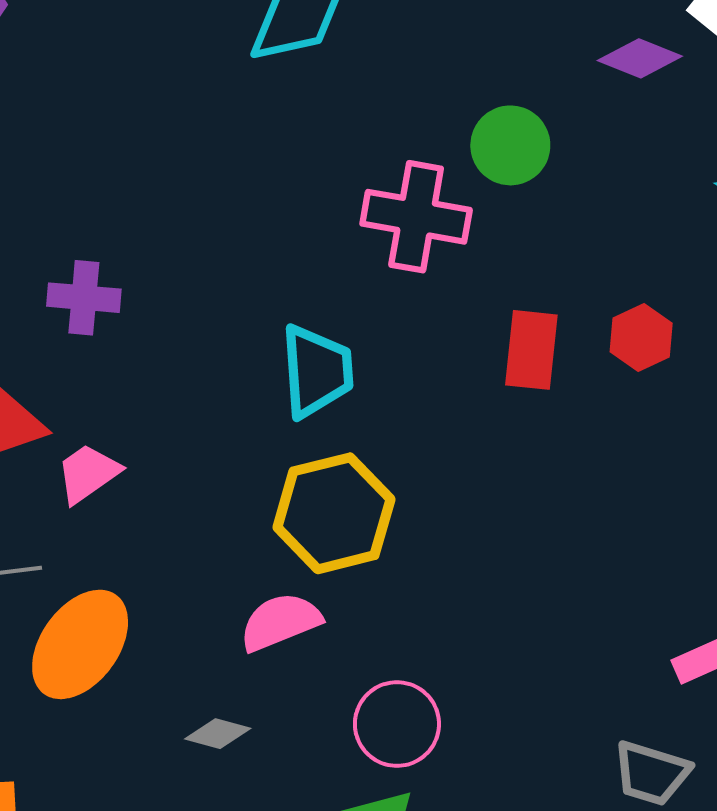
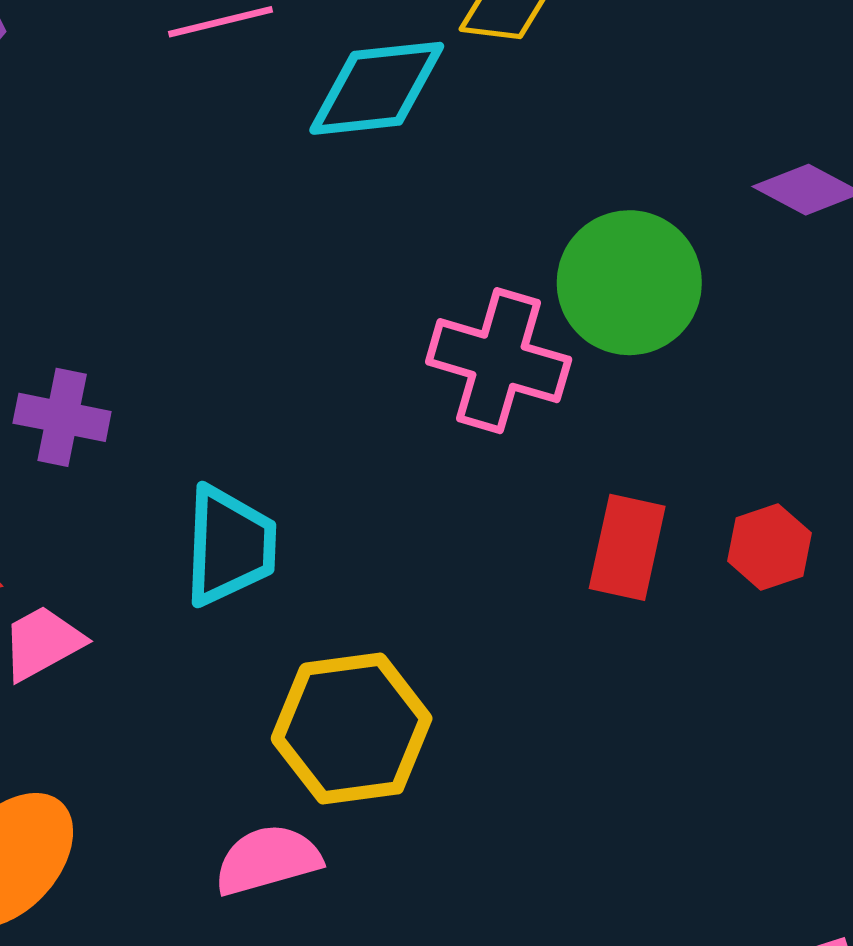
green circle: (510, 145) -> (629, 283), size x1.4
cyan trapezoid: (317, 371) -> (230, 546), moved

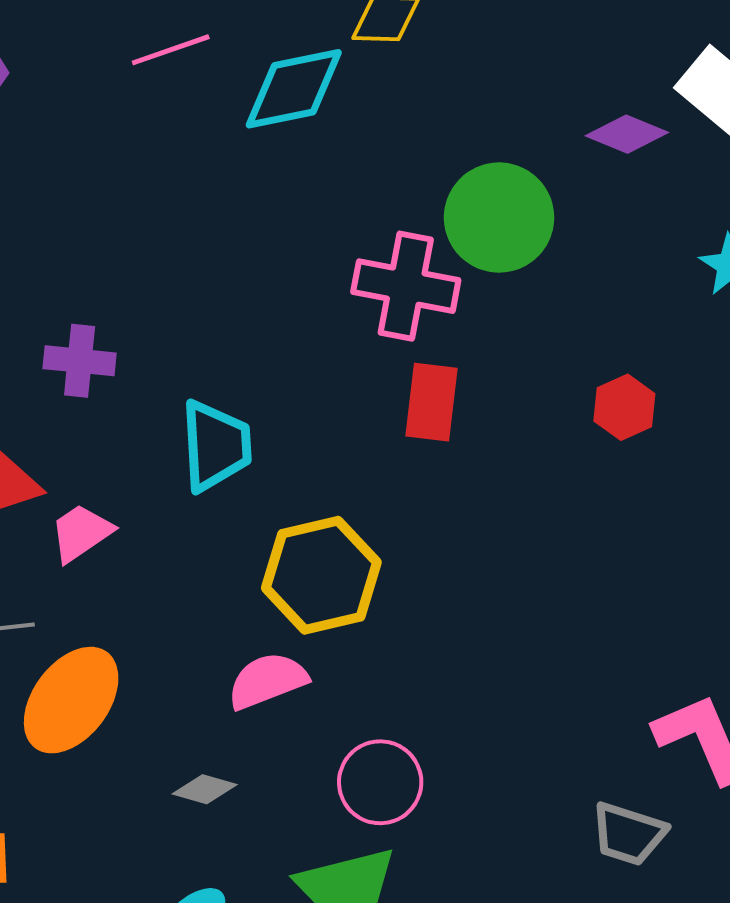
red rectangle: (627, 547) -> (431, 402), moved

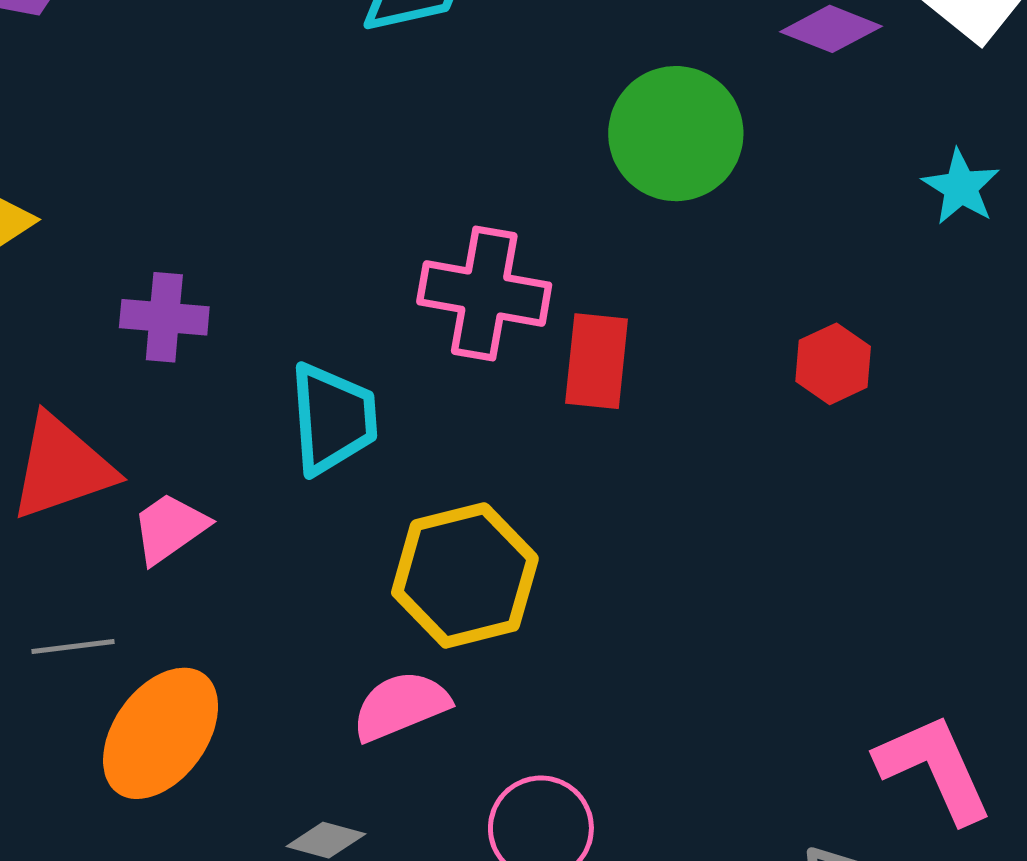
pink cross: (406, 286) -> (484, 293), moved

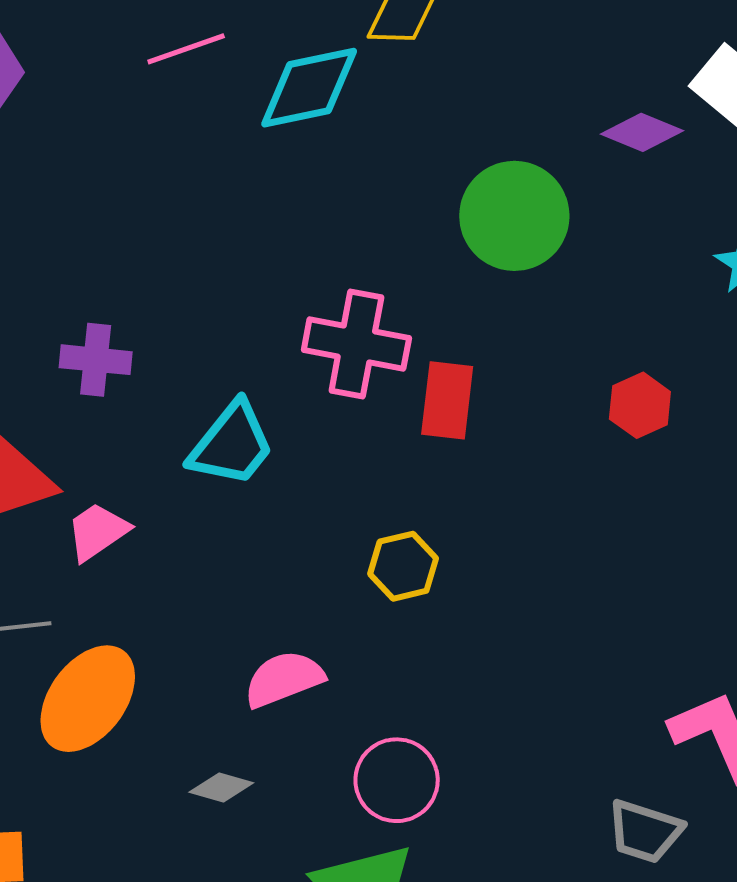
cyan trapezoid: (333, 419) -> (232, 444), turned 42
yellow hexagon: (465, 575) -> (403, 566), moved, size x0.6

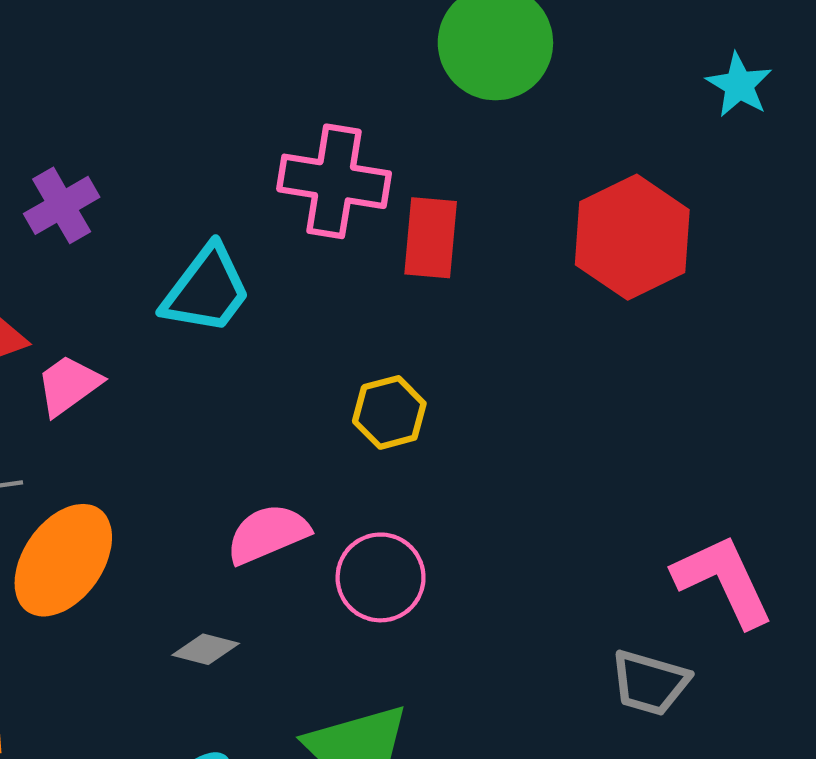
purple cross: (96, 360) -> (62, 205), turned -34
red hexagon: (640, 405) -> (632, 237), size x1.8
pink circle: (397, 780) -> (381, 577), moved

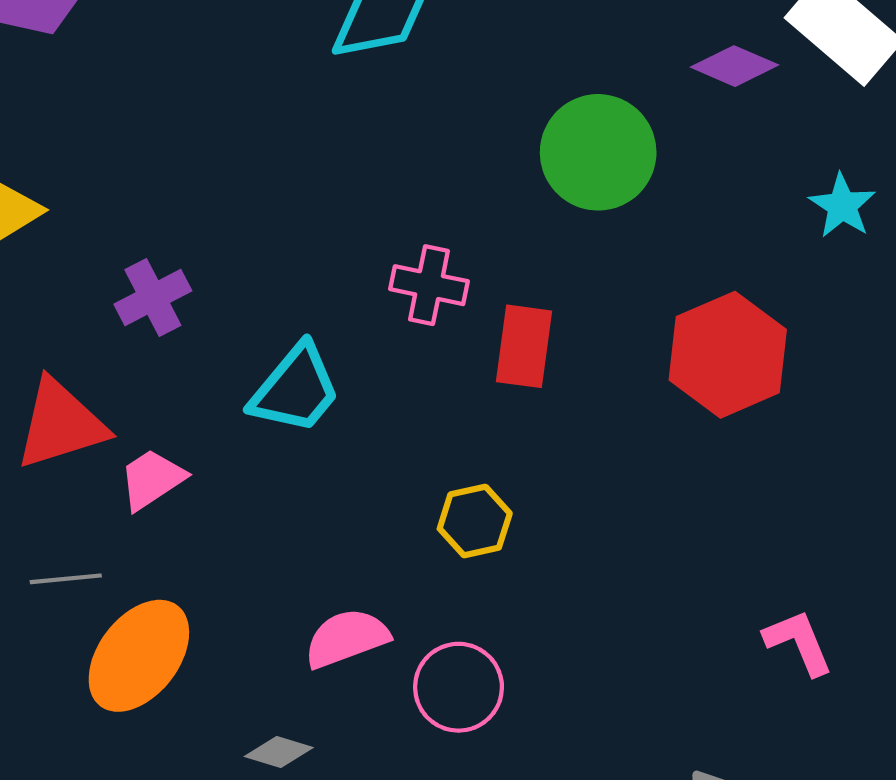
pink cross: (334, 181) -> (429, 285), size x0.7
pink L-shape: (723, 581) -> (799, 642), moved, size x0.7

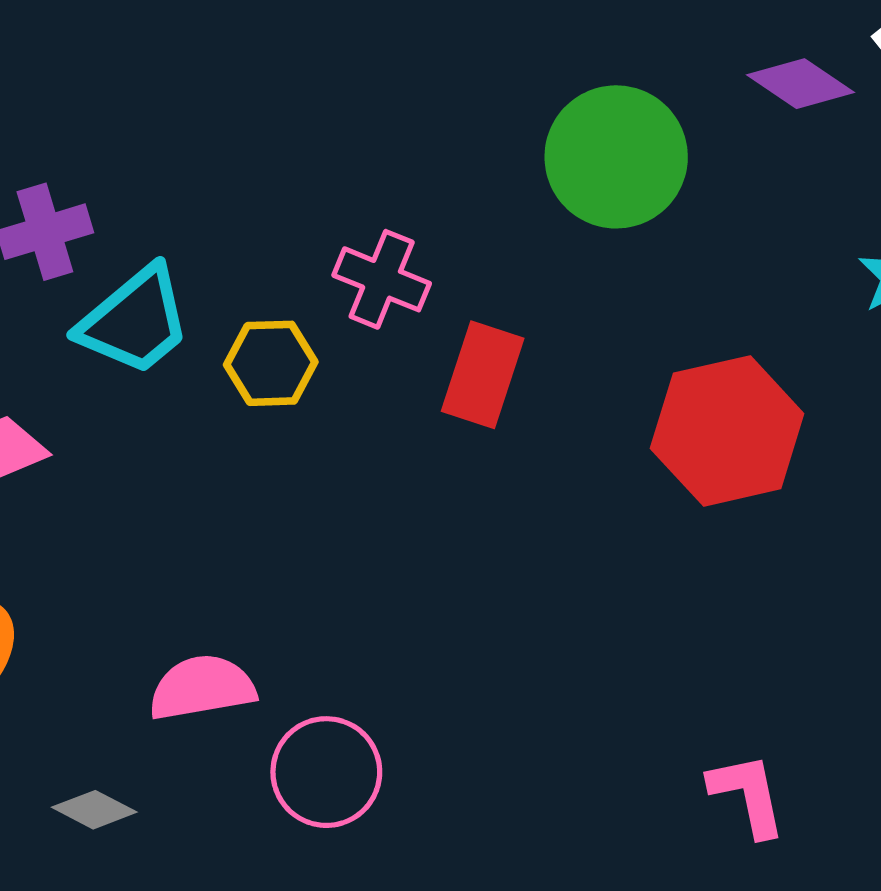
cyan trapezoid: (295, 389) -> (135, 321), moved
yellow hexagon: (475, 521) -> (271, 363), moved

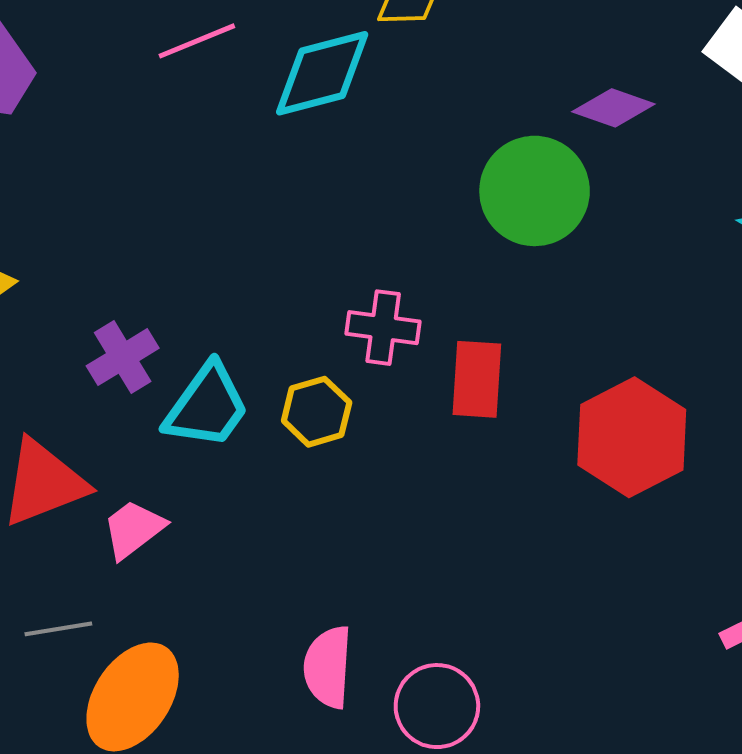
purple diamond: (801, 84) -> (613, 108), moved
red hexagon: (727, 431) -> (632, 437), moved
pink semicircle: (202, 688) -> (328, 667), turned -62

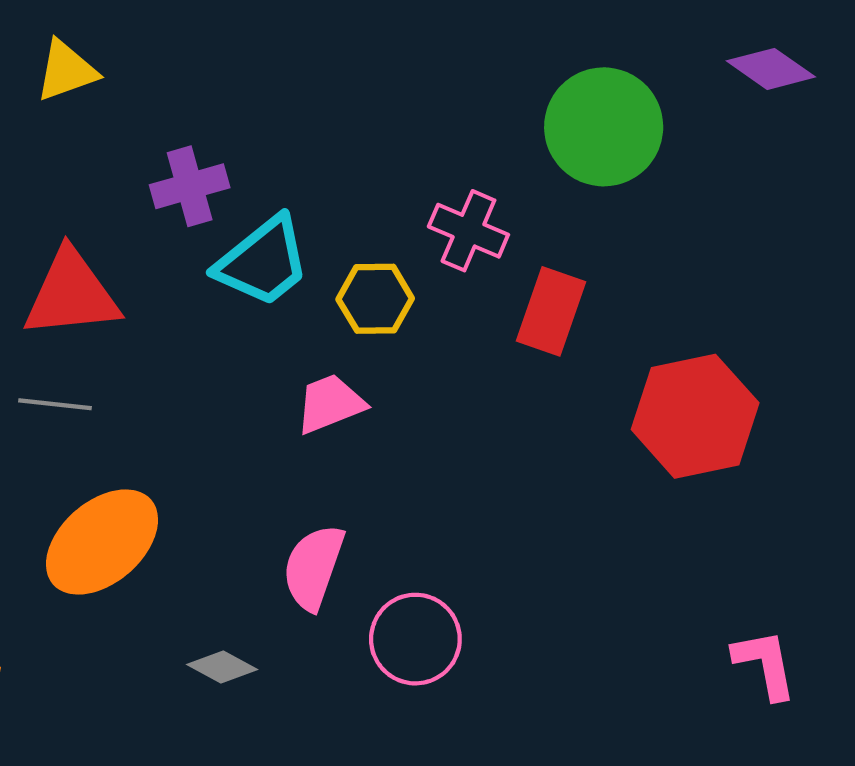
green circle: (535, 191) -> (604, 127), moved
pink trapezoid: (133, 529) -> (330, 404), moved
gray line: (58, 629) -> (55, 404), moved

